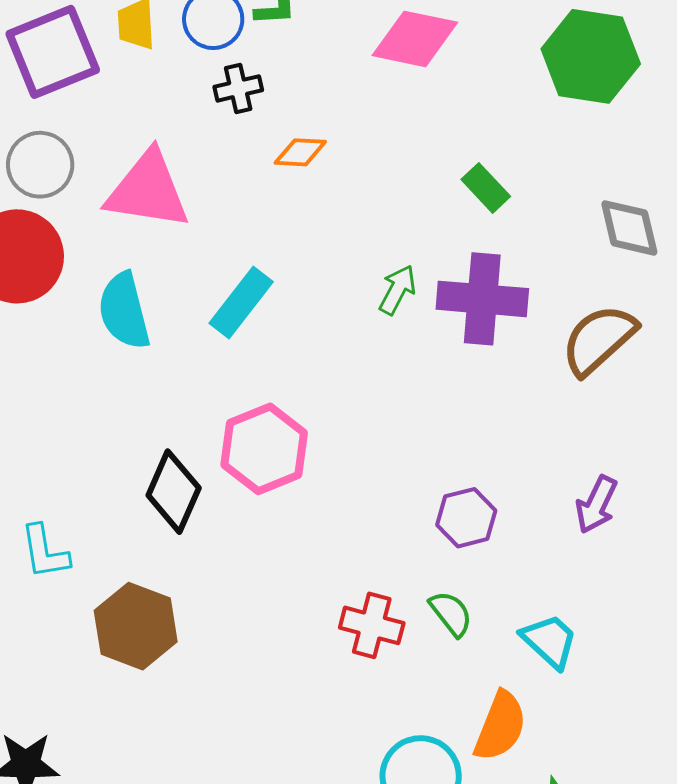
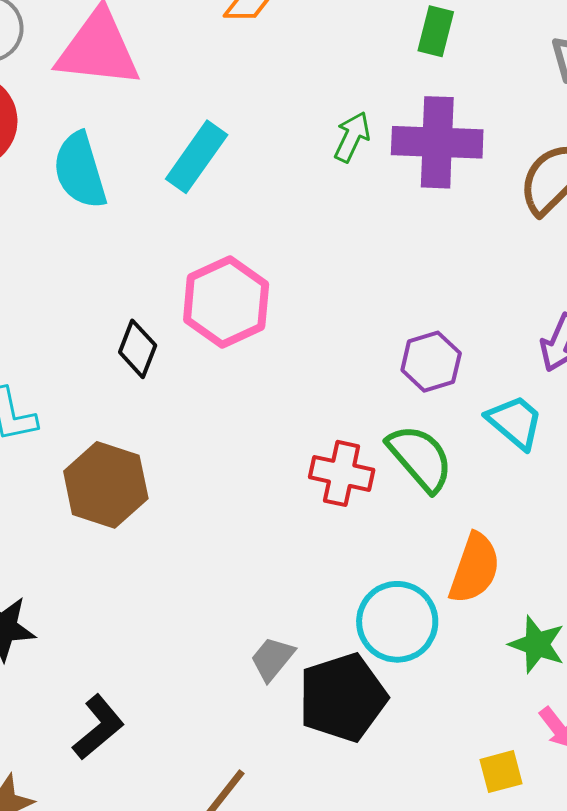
green rectangle: (486, 188) -> (436, 31), turned 60
black diamond: (174, 492) -> (138, 349), size x0.7
green semicircle: (451, 614) -> (420, 458), size x1.5
cyan trapezoid: (550, 641) -> (515, 422), moved

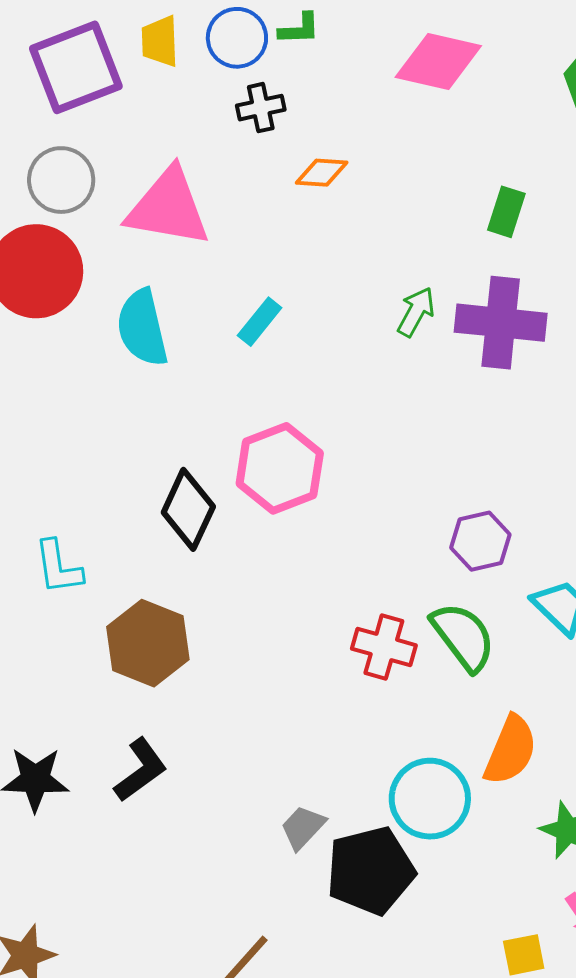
cyan rectangle: (197, 157) -> (260, 322), size x0.7
black diamond: (138, 349) -> (188, 509), size x1.4
black L-shape: (98, 727) -> (141, 770), moved

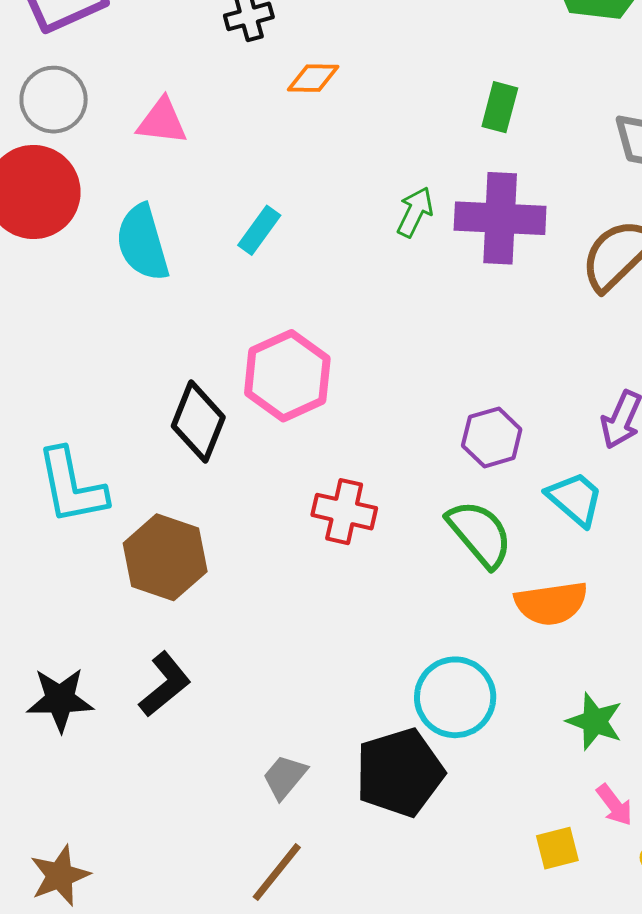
pink triangle: (168, 208) -> (162, 121), size x0.6
cyan L-shape: (58, 567) -> (72, 486), size x1.4
red cross: (384, 647) -> (344, 512), moved
orange semicircle: (510, 750) -> (551, 603), moved, turned 62
gray trapezoid: (303, 827) -> (285, 777), moved

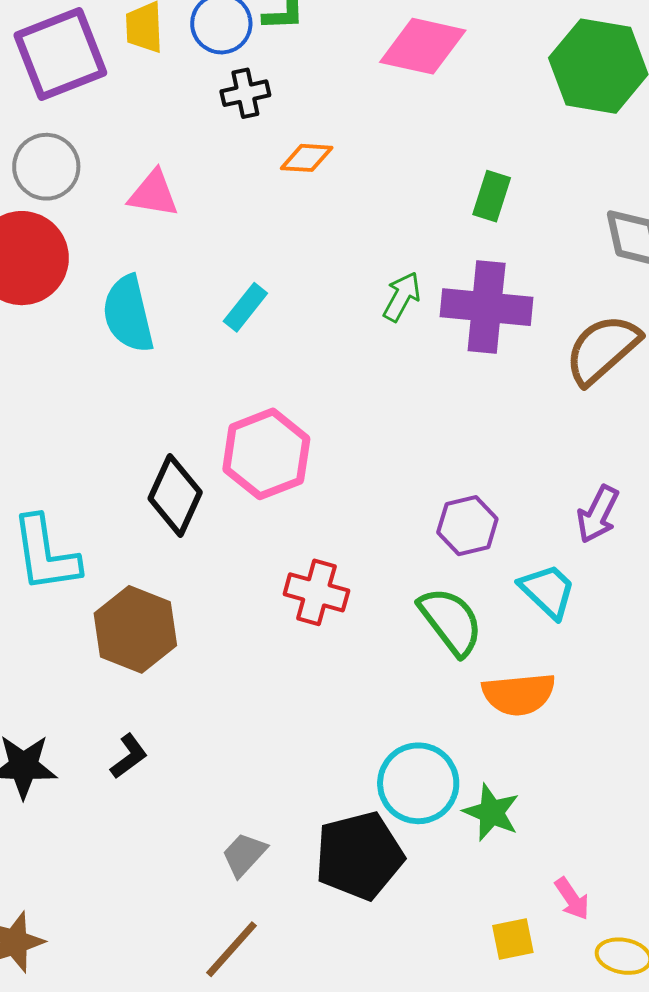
black L-shape: (165, 684) -> (129, 756), size x0.7
green star: (595, 721) -> (491, 812), moved

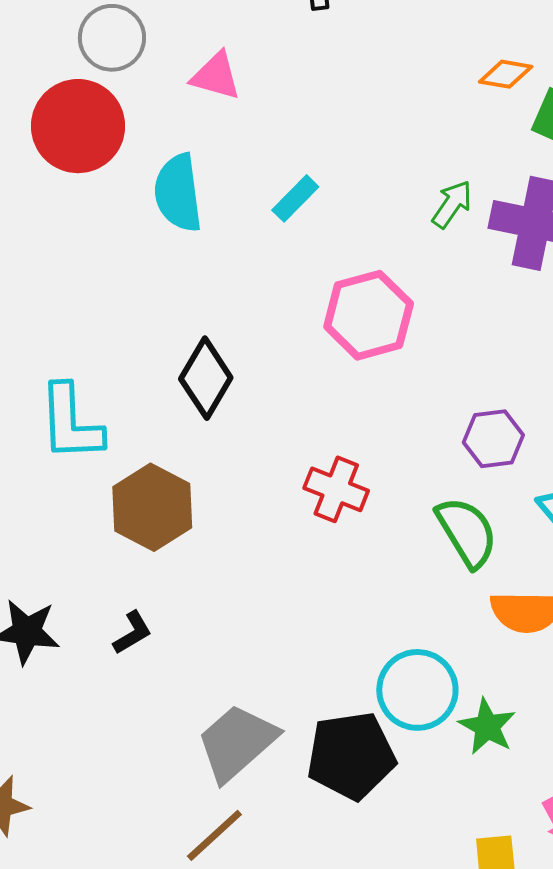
orange diamond: (307, 158) -> (506, 74), moved
pink hexagon: (266, 454) -> (369, 315), moved
gray trapezoid: (244, 854) -> (237, 743), size x1.8

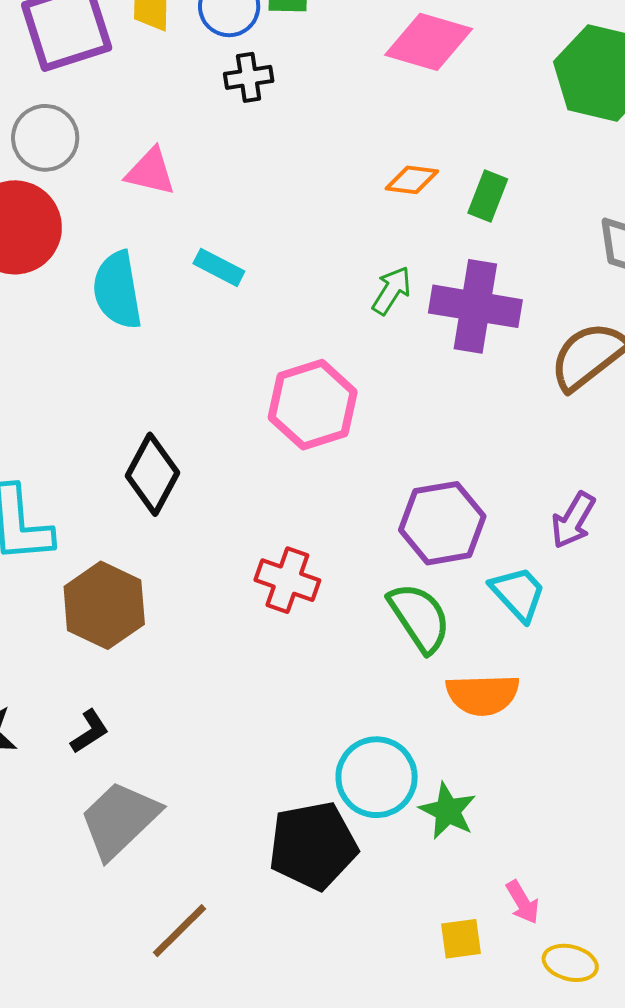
orange diamond: (506, 74) -> (412, 180), moved
cyan rectangle: (295, 198) -> (219, 267), moved, turned 75
purple hexagon: (493, 439) -> (442, 523), size x1.4
gray trapezoid: (237, 743) -> (119, 820), moved

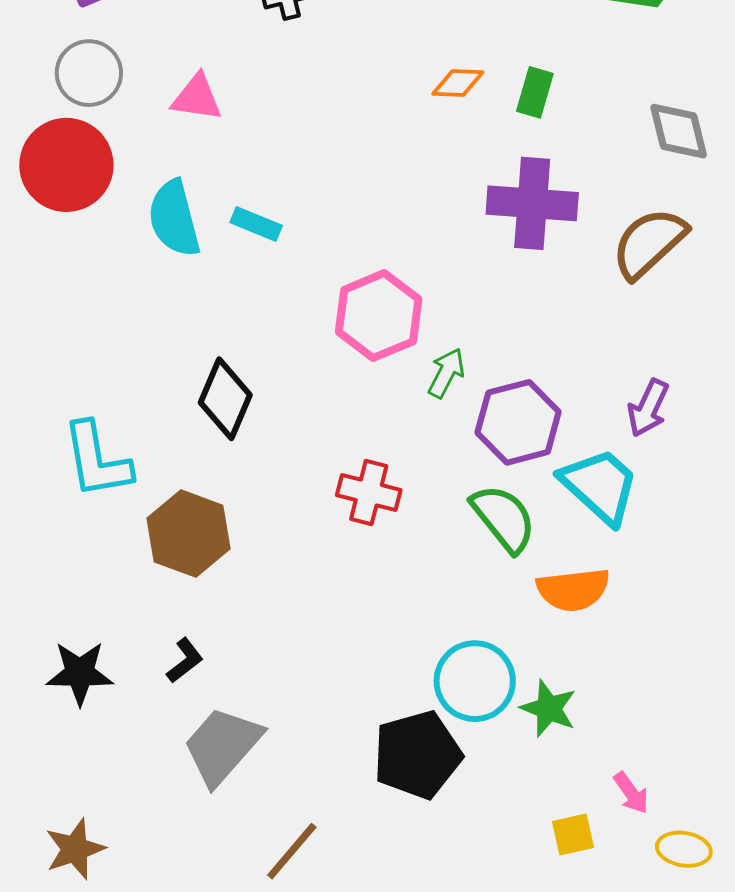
cyan rectangle: (219, 267) -> (256, 224), moved
green arrow: (392, 290) -> (446, 373), moved
cyan trapezoid: (518, 593) -> (600, 486), size x1.4

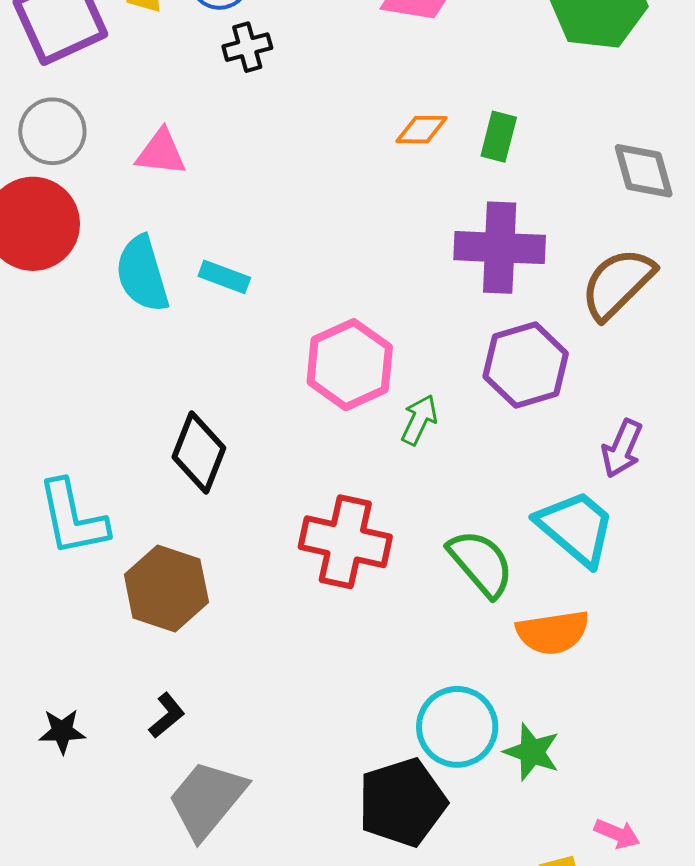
purple hexagon: (518, 422) -> (526, 365), moved
red cross: (369, 493) -> (345, 542), size x1.4
black star: (80, 673) -> (62, 731), size x0.7
pink arrow: (631, 793) -> (617, 834), turned -30

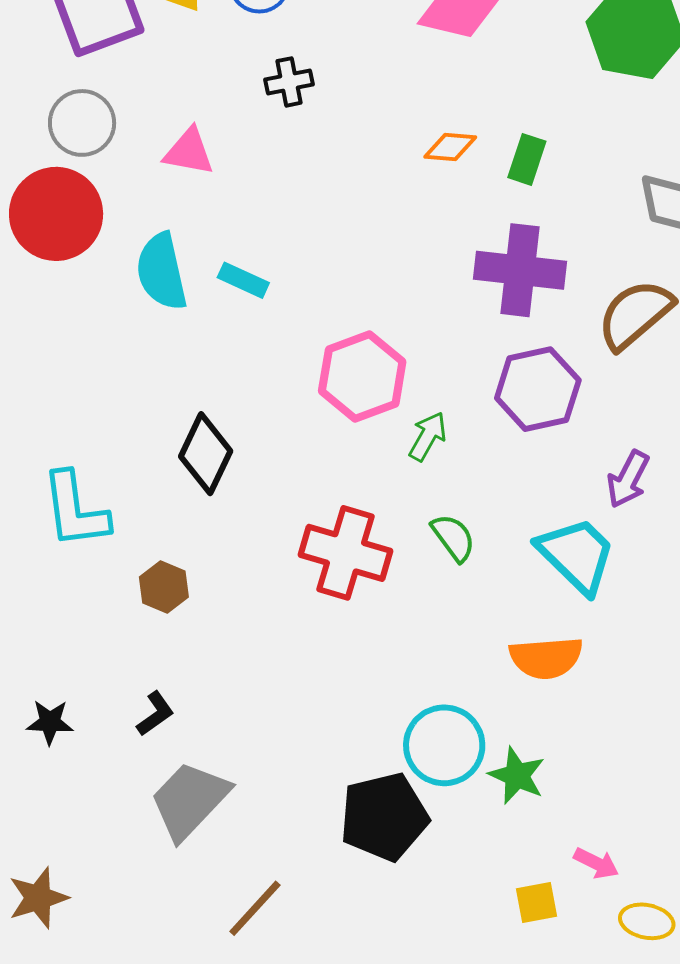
black cross: (247, 47) -> (289, 82), moved
green semicircle: (481, 563) -> (453, 538), moved, size x0.7
brown hexagon: (166, 588) -> (164, 587), size x0.6

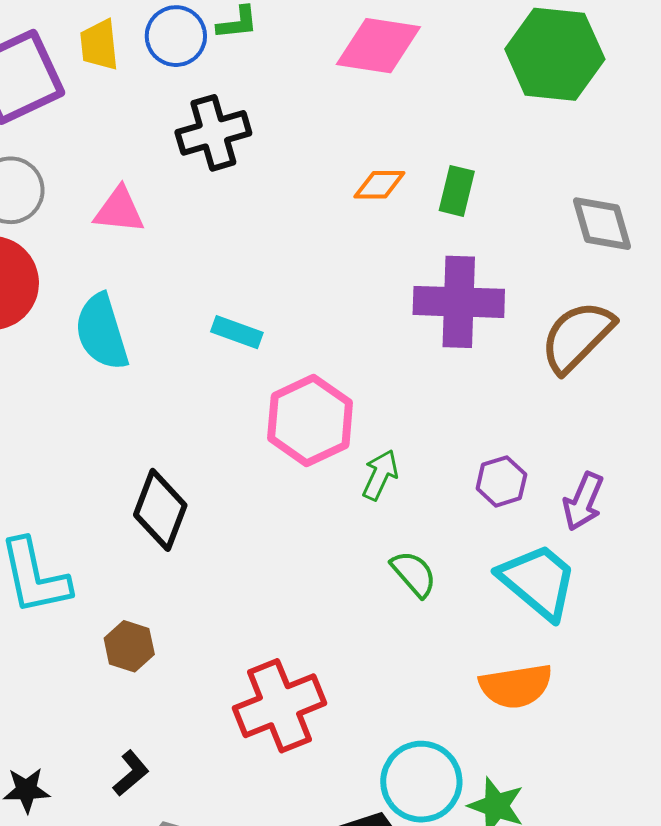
black cross: (289, 82) -> (213, 133), size x1.5
cyan rectangle: (243, 280) -> (237, 332), moved
purple hexagon: (538, 389) -> (501, 481), moved, size x0.6
red cross: (346, 553) -> (279, 706), moved, turned -34

